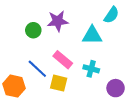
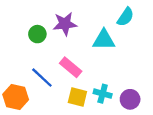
cyan cross: (91, 69) -> (103, 94), moved
yellow square: (59, 83) -> (77, 97), moved

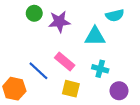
cyan semicircle: (125, 17) -> (115, 15), turned 42
green circle: (37, 34) -> (34, 13), moved
cyan cross: (103, 94) -> (100, 69), moved

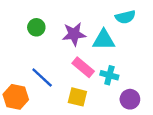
green circle: (34, 13) -> (36, 27), moved
purple star: (59, 22) -> (74, 34), moved
pink rectangle: (65, 61) -> (83, 67), moved

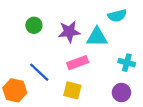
pink rectangle: (83, 67) -> (78, 63), turned -60
cyan cross: (109, 75) -> (127, 63), moved

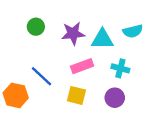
cyan semicircle: (117, 16) -> (133, 31), moved
cyan cross: (127, 63) -> (120, 68), moved
purple circle: (121, 92) -> (115, 98), moved

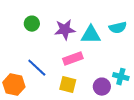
cyan cross: (120, 68) -> (121, 77), moved

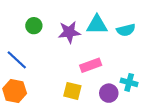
cyan triangle: (91, 35) -> (97, 25), moved
pink rectangle: (73, 59) -> (91, 65), moved
blue line: (37, 68) -> (17, 60), moved

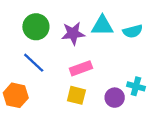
green circle: (34, 26) -> (36, 27), size x1.5
blue line: (17, 60) -> (34, 63), moved
pink rectangle: (91, 65) -> (81, 68), moved

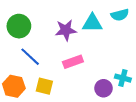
green circle: (36, 27) -> (19, 26), moved
cyan semicircle: (133, 31) -> (120, 15), moved
yellow square: (76, 95) -> (44, 86), moved

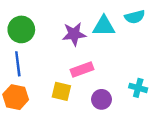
blue line: (30, 57) -> (18, 64), moved, turned 40
yellow square: (44, 86) -> (61, 91), moved
purple circle: (103, 88) -> (102, 99), moved

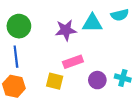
purple circle: (102, 99) -> (97, 80), moved

